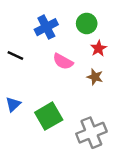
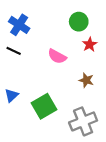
blue cross: (46, 27) -> (19, 25), moved, turned -30
brown star: (95, 77) -> (86, 80), moved

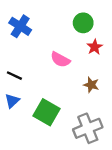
black line: (14, 51) -> (14, 76), moved
green square: (44, 106) -> (47, 112), turned -30

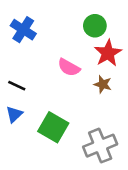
red star: (95, 47) -> (108, 53), size x1.5
brown star: (91, 85) -> (103, 84), moved

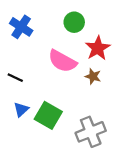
green circle: (95, 26) -> (74, 22), moved
pink semicircle: (69, 67) -> (62, 61), size x1.4
blue triangle: (14, 114) -> (21, 109), moved

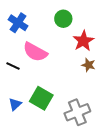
pink semicircle: (62, 61) -> (35, 52), moved
brown star: (93, 76) -> (88, 65), moved
blue triangle: (21, 109) -> (15, 104), moved

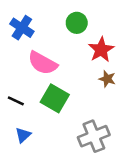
black line: (13, 66) -> (16, 101), moved
green square: (41, 98) -> (55, 98), moved
blue triangle: (15, 104) -> (23, 135), moved

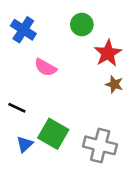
pink semicircle: (43, 63) -> (45, 67), size x0.7
green square: (55, 98) -> (53, 134), moved
gray cross: (94, 136) -> (100, 145), turned 36

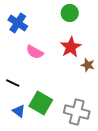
green circle: (82, 25) -> (70, 13), moved
red star: (108, 53) -> (71, 47), moved
blue triangle: (25, 144) -> (19, 111), turned -40

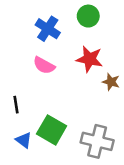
blue cross: (18, 23) -> (48, 29), moved
red star: (71, 47) -> (89, 59), turned -30
black line: (13, 83) -> (16, 105), turned 56

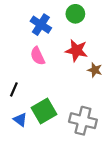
pink semicircle: (44, 65) -> (38, 56), turned 36
black line: (16, 105) -> (14, 89), turned 32
green square: (52, 130) -> (44, 111), turned 30

